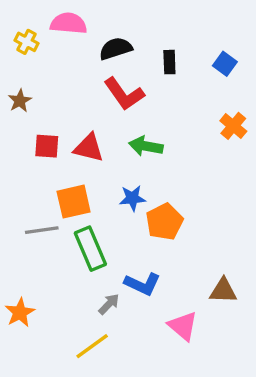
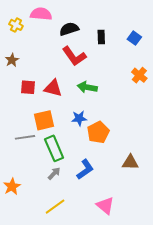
blue L-shape: (143, 284) -> (85, 169), turned -60
brown triangle: (223, 291) -> (130, 162), moved
gray arrow: (109, 304) -> (54, 173), moved
pink triangle: (183, 326) -> (105, 206), moved

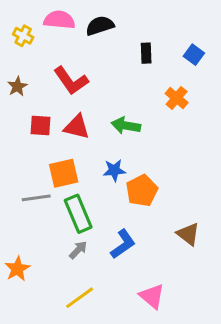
black semicircle: (69, 29) -> (100, 26), moved
red L-shape: (74, 56) -> (71, 81), moved
orange cross: (139, 75) -> (177, 98), moved
brown triangle: (130, 162) -> (188, 234), turned 36

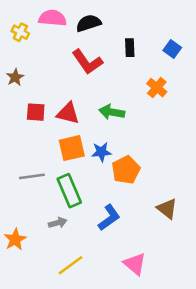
red L-shape: (71, 81) -> (87, 62), moved
orange square: (64, 173) -> (72, 148), moved
gray arrow: (78, 250) -> (58, 223), moved, turned 30

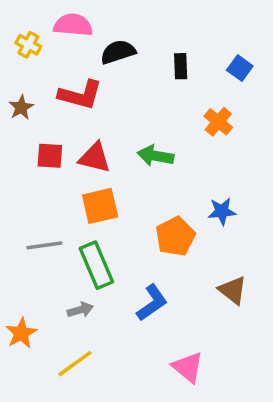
black semicircle: (89, 23) -> (118, 52), moved
red L-shape: (87, 62) -> (80, 95), moved, turned -40
blue star: (101, 152) -> (222, 211), moved
yellow line: (70, 265) -> (75, 364), moved

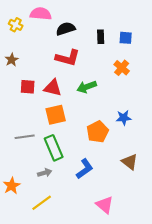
blue square: (240, 68) -> (126, 38), moved, turned -32
red L-shape: (80, 95) -> (68, 58), moved
green arrow: (156, 156) -> (87, 87), turned -30

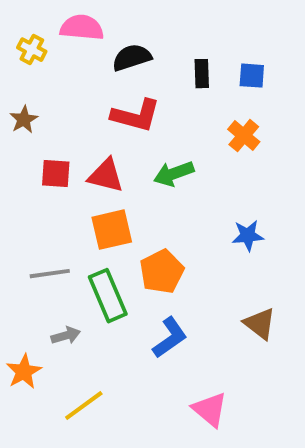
orange pentagon: (98, 132) -> (162, 272), moved
gray arrow: (45, 173) -> (66, 336), moved

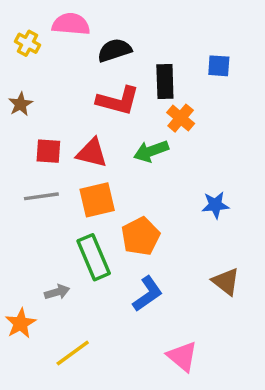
black rectangle: (202, 74) -> (165, 82), moved, size x1.4
orange cross: (244, 136) -> (181, 118), moved
gray line: (50, 274) -> (41, 196), moved

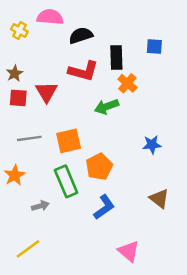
red square: (48, 151) -> (18, 98), moved
red triangle: (92, 153) -> (46, 92), moved, turned 45
orange star: (21, 323) -> (15, 175), moved
yellow line: (73, 353) -> (28, 249), moved

